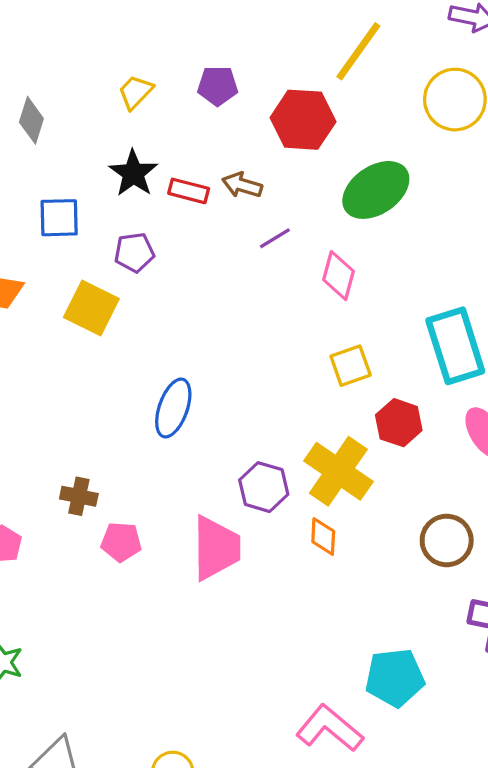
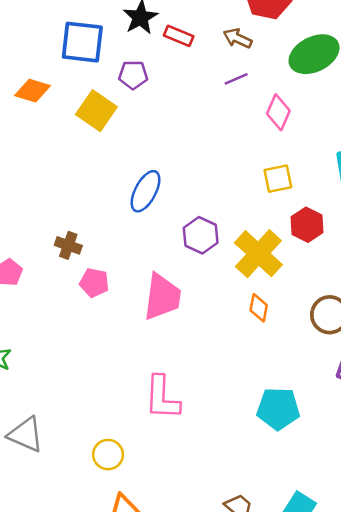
brown arrow: (242, 185) -> (238, 38), moved
blue square: (59, 218) -> (82, 42), size x1.4
purple hexagon: (264, 487) -> (201, 235), moved
orange diamond: (323, 536) -> (259, 308), moved
pink L-shape: (330, 728) -> (162, 398), moved, turned -135

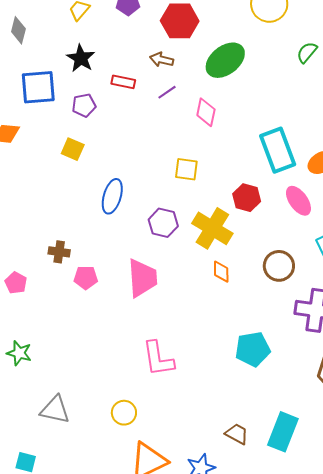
red rectangle: (179, 36) -> (123, 82), moved
yellow square: (96, 111) -> (73, 149), moved, size x0.7
yellow square: (278, 179) -> (186, 169), moved, turned 30

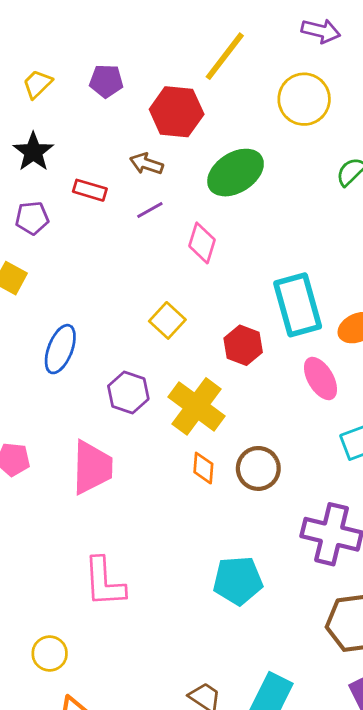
yellow square: (186, 169) -> (167, 320), turned 30
red hexagon: (247, 198) -> (243, 345), moved
brown circle: (279, 266) -> (258, 468), moved

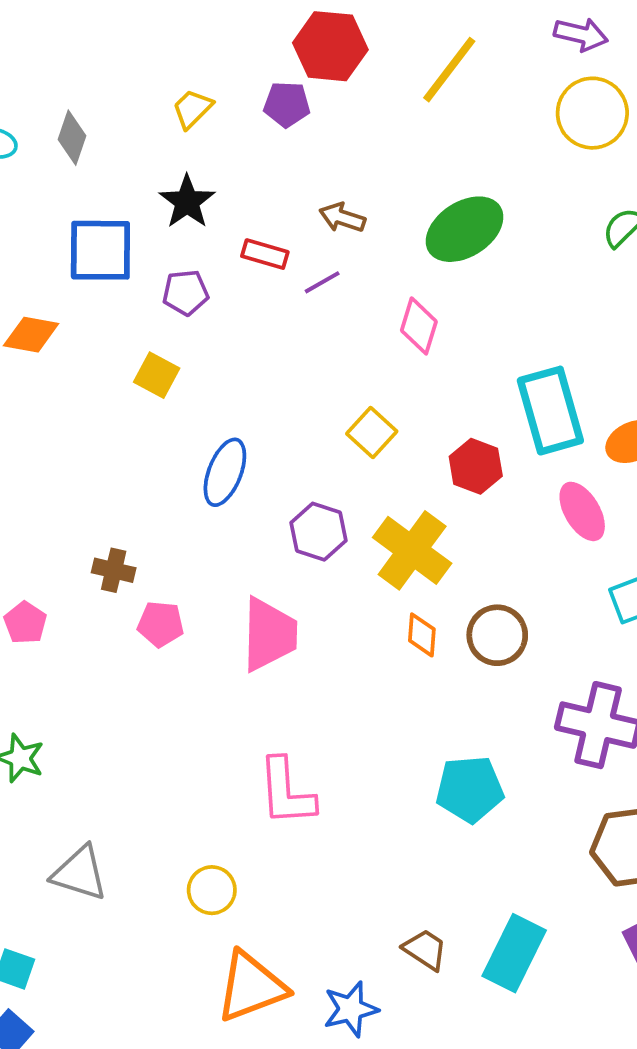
yellow circle: (304, 99) -> (592, 113), moved
red hexagon: (177, 112) -> (330, 46), moved
purple line: (150, 210) -> (322, 282), moved

